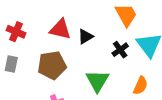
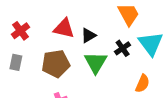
red cross: (16, 32) -> (21, 31), turned 30
green triangle: (97, 81) -> (96, 62), moved

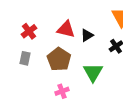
green triangle: (96, 62) -> (93, 72), moved
brown pentagon: (56, 64) -> (59, 59), turned -30

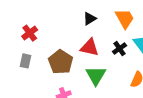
red triangle: (66, 29) -> (90, 48), moved
black triangle: (87, 35) -> (90, 19), moved

